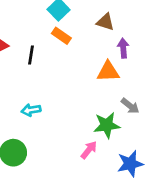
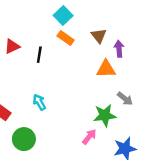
brown triangle: (105, 22) -> (99, 36), moved, turned 35
cyan arrow: (31, 110) -> (39, 102), turned 70

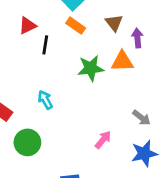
red triangle: (12, 46) -> (27, 26), moved
gray arrow: (125, 99) -> (142, 118), moved
green star: (105, 115) -> (91, 68), moved

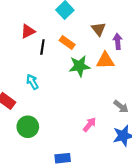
orange rectangle: (76, 26) -> (67, 43), moved
cyan arrow: (45, 100) -> (32, 82), moved

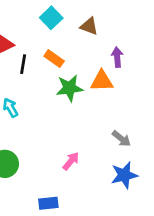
brown triangle: (99, 29) -> (89, 26), moved, turned -32
pink arrow: (90, 125) -> (71, 161), moved

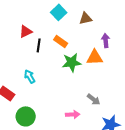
brown triangle: (89, 26) -> (86, 18), turned -32
gray arrow: (121, 139) -> (94, 99), moved
pink arrow: (71, 161) -> (73, 114), turned 48

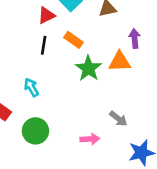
red triangle: (26, 31) -> (46, 15), moved
green star: (72, 62) -> (88, 68), turned -30
green circle: (26, 116) -> (35, 131), moved

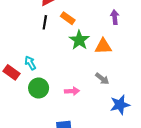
orange triangle: (120, 62) -> (103, 46), moved
cyan arrow: (31, 87) -> (30, 63), moved
pink arrow: (90, 139) -> (72, 91), moved

